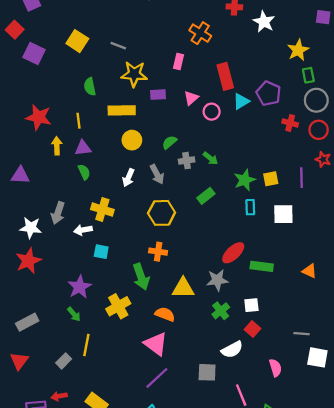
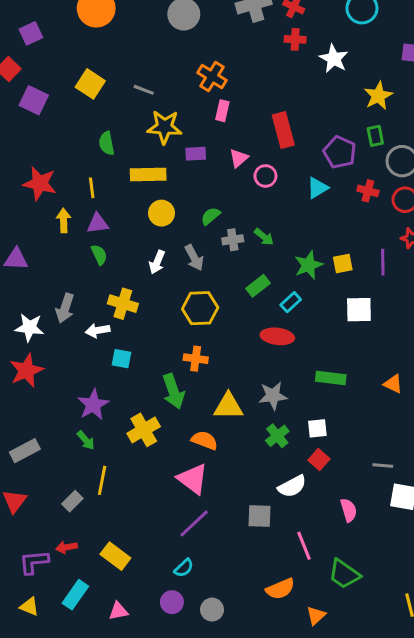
orange cross: (200, 33) -> (212, 76), moved
green rectangle: (308, 75) -> (375, 136), moved
cyan triangle: (241, 101) -> (317, 188), moved
cyan rectangle: (250, 207) -> (291, 302), moved, turned 49
red ellipse: (233, 253) -> (277, 336), moved, turned 50

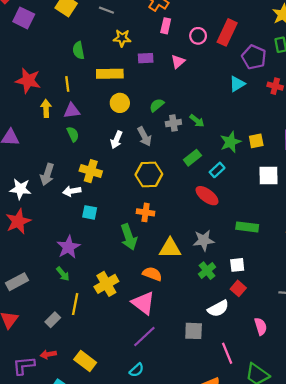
yellow star: (164, 127) -> (122, 38), size x0.7
red rectangle: (283, 130) -> (227, 32), moved, turned 40
pink circle: (265, 176) -> (198, 36), moved
red ellipse: (277, 336) -> (207, 196), turned 30
yellow cross: (144, 430) -> (106, 284), moved

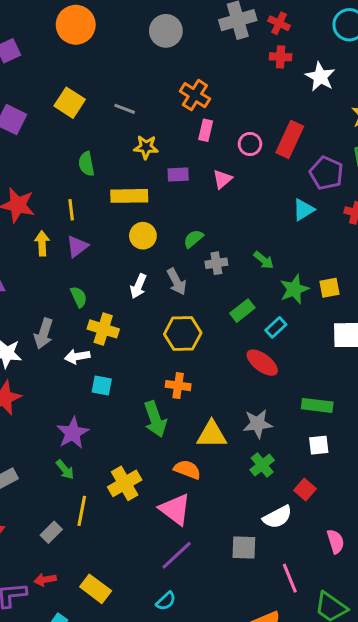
purple triangle: (72, 111) -> (77, 246), turned -30
green arrow: (197, 121) -> (264, 260), moved
green semicircle: (73, 134) -> (79, 297), moved
white square: (237, 265) -> (319, 445), moved

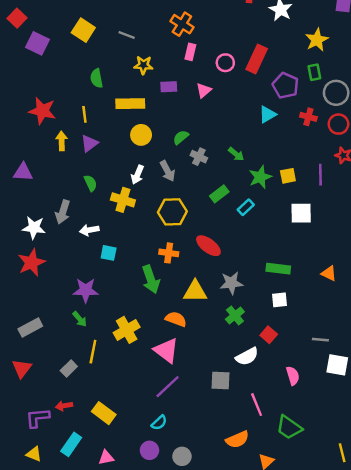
gray cross: (216, 263) -> (199, 157), turned 35
yellow cross: (103, 329) -> (123, 200), moved
red ellipse: (262, 363) -> (208, 246), moved
purple star: (73, 433) -> (86, 290), turned 30

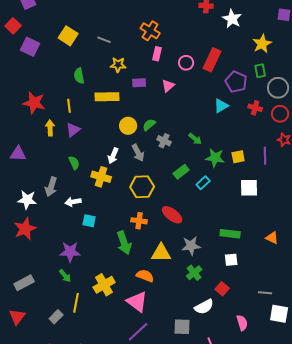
yellow circle: (141, 135) -> (128, 126), moved
green star: (260, 177) -> (215, 158), turned 30

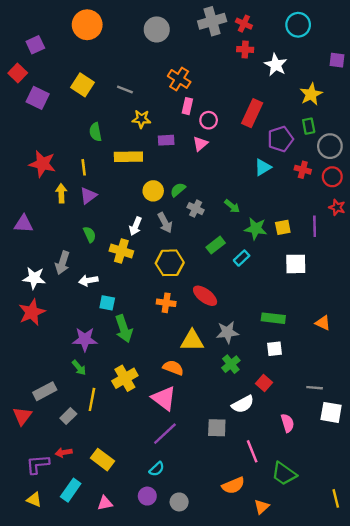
pink circle: (186, 63) -> (209, 120), moved
purple pentagon: (236, 82) -> (280, 139), turned 30
green arrow: (124, 243) -> (124, 329), moved
gray rectangle: (24, 283) -> (45, 391), moved

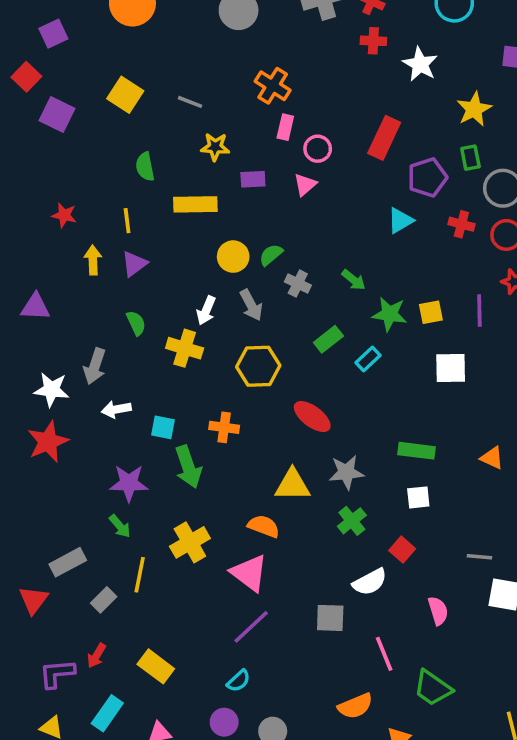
red star: (42, 164) -> (64, 215), size x0.6
white arrow: (88, 280) -> (116, 409), moved
orange cross: (166, 303) -> (224, 427), moved
red arrow: (64, 452) -> (97, 656), turned -49

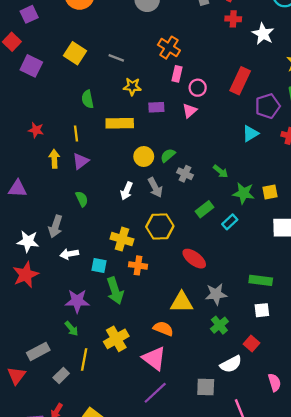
yellow cross: (185, 348) -> (122, 239), moved

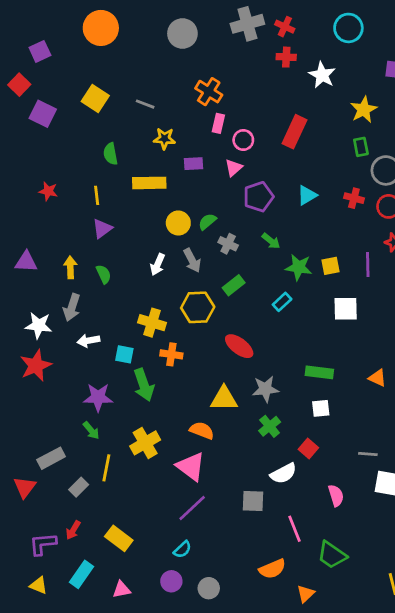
purple pentagon: (268, 106) -> (259, 197), moved
yellow arrow: (54, 159) -> (70, 267), moved
green rectangle: (205, 209) -> (234, 285), moved

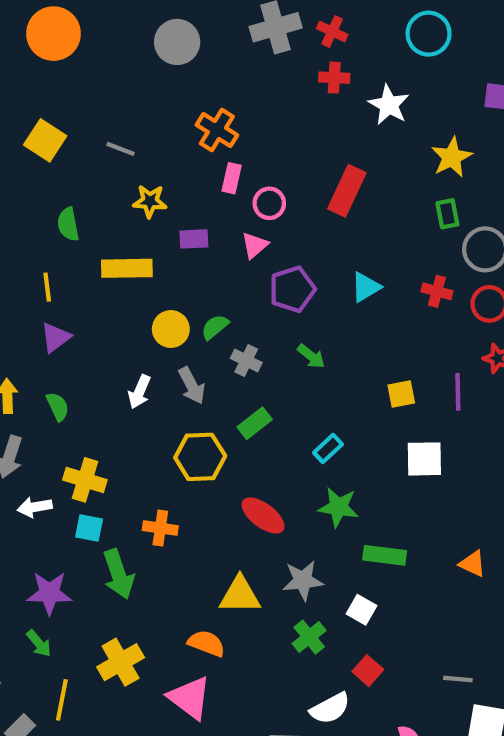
green star: (299, 267) -> (338, 507), moved
yellow cross: (152, 323) -> (85, 480), moved
white square: (321, 408) -> (362, 610), moved, turned 36

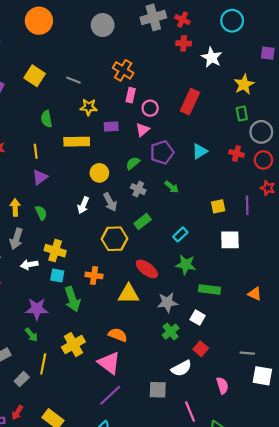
green semicircle: (215, 327) -> (133, 163), moved
yellow triangle: (240, 595) -> (129, 294), moved

